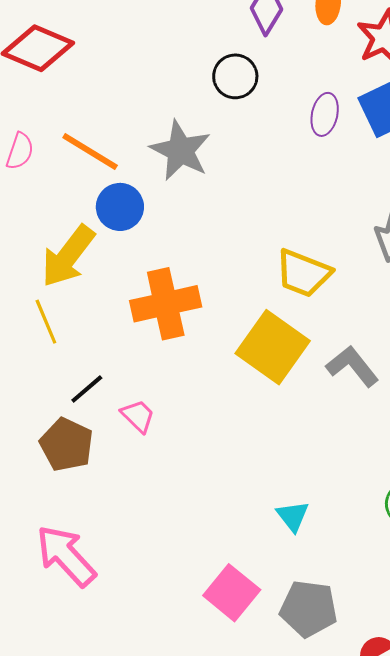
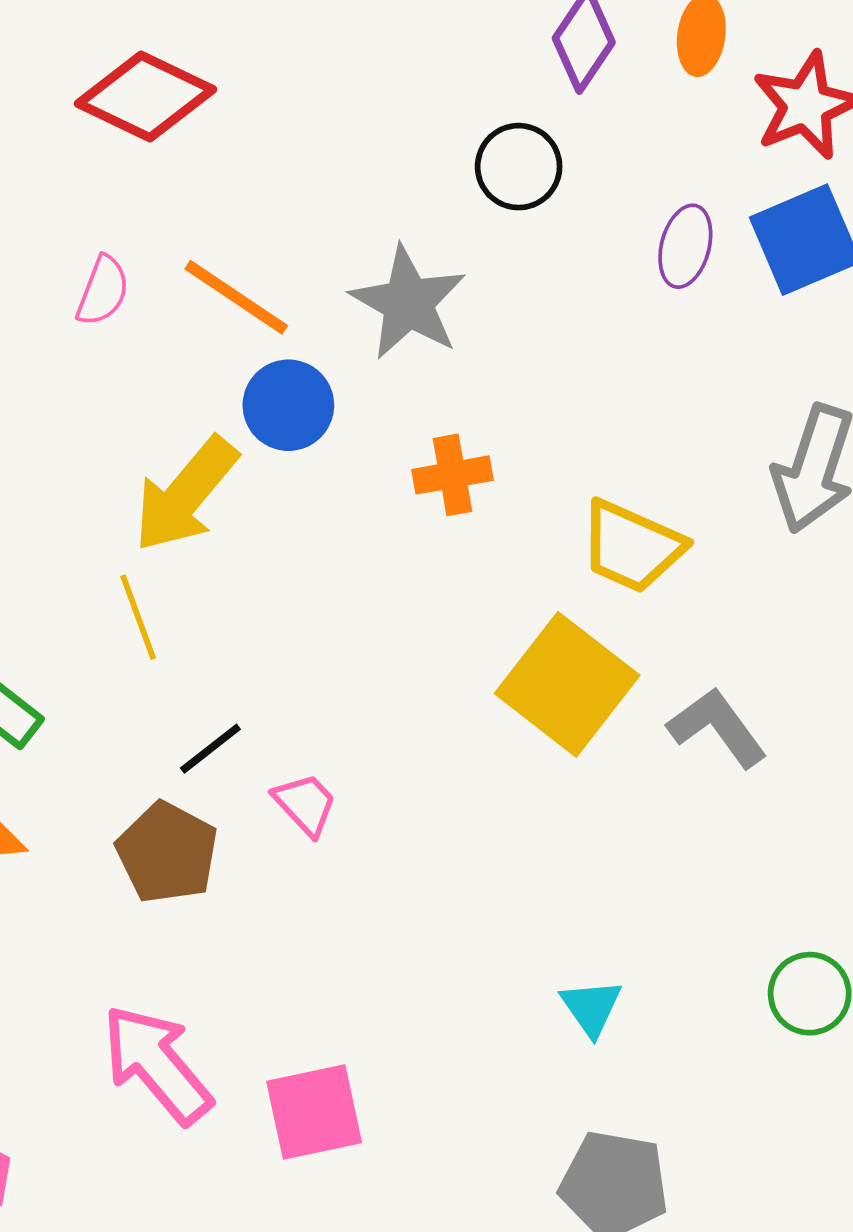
orange cross: (166, 304) -> (453, 475), moved, size x0.6
pink square: (232, 593) -> (314, 1112), moved, turned 36

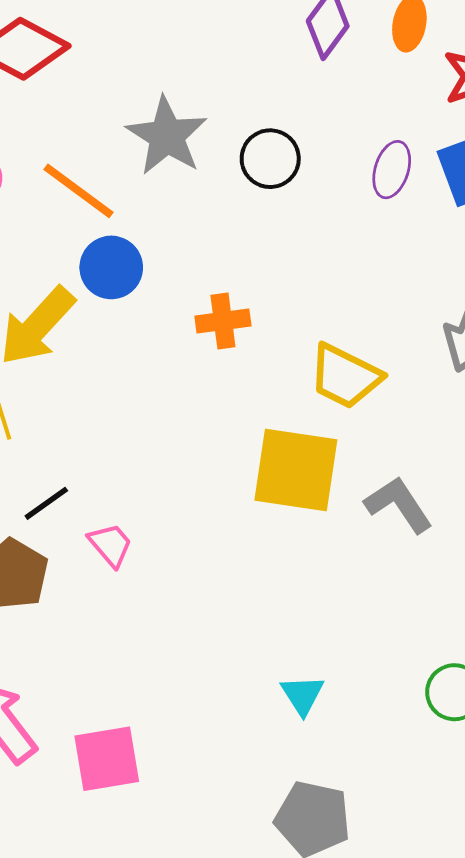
black circle: (519, 167) -> (270, 159), moved
gray star: (408, 303) -> (167, 136), moved
yellow square: (567, 684) -> (296, 470), turned -32

